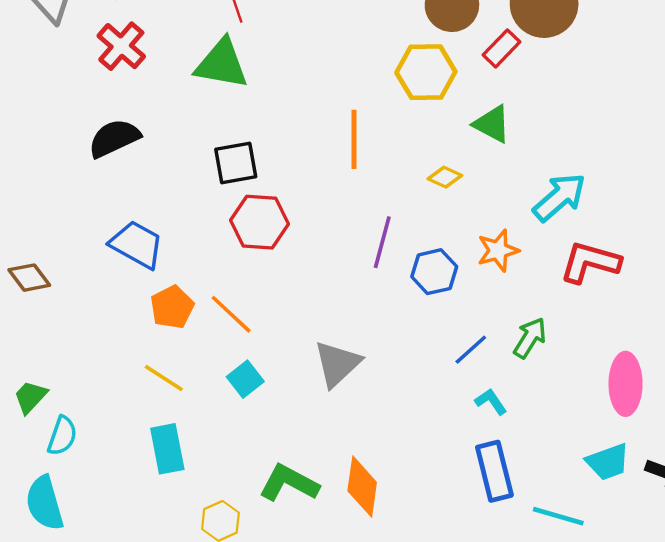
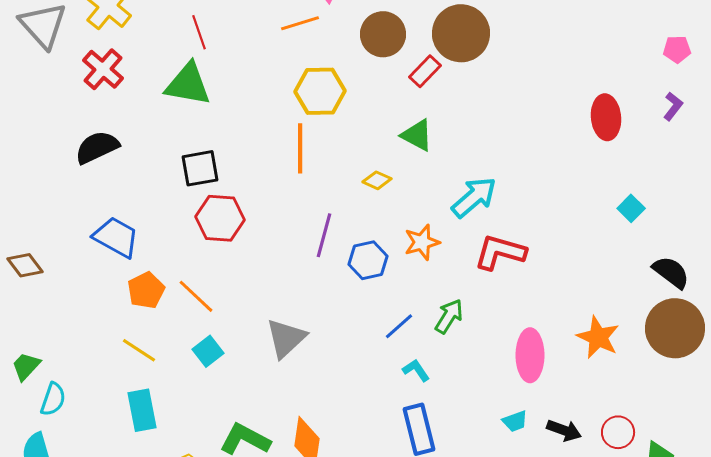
yellow hexagon: (426, 72) -> (320, 91), moved
cyan trapezoid: (608, 462) -> (515, 421), size x0.7

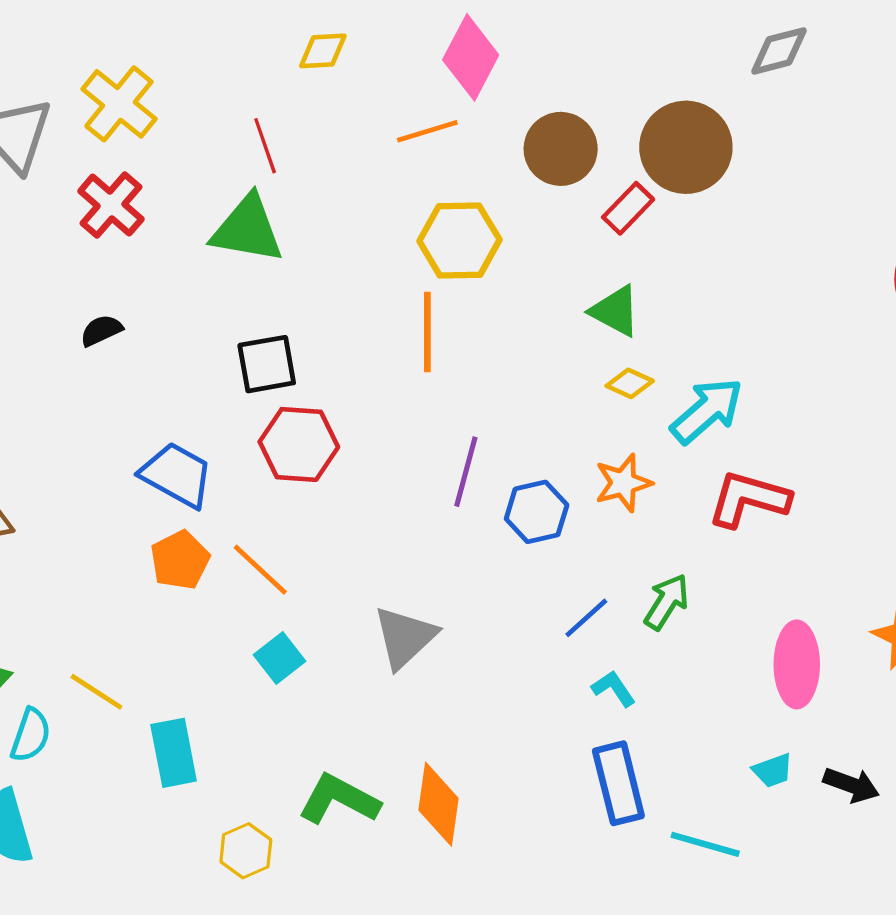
black semicircle: (97, 147) -> (101, 330), size x0.6
yellow diamond: (377, 180) -> (630, 383), moved
blue trapezoid: (116, 237) -> (177, 475), moved
yellow line: (139, 350) -> (96, 692), moved

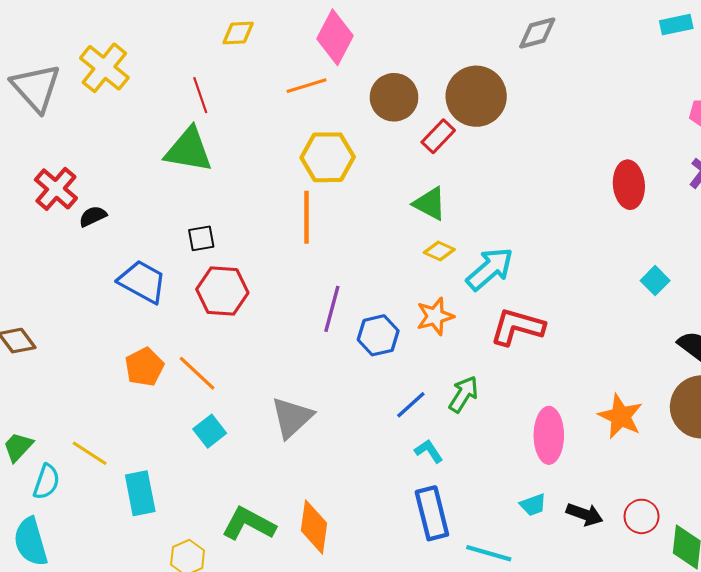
red cross: (111, 205) -> (56, 189), moved
black square: (267, 364) -> (201, 238), size x0.7
blue trapezoid: (177, 475) -> (142, 282), moved

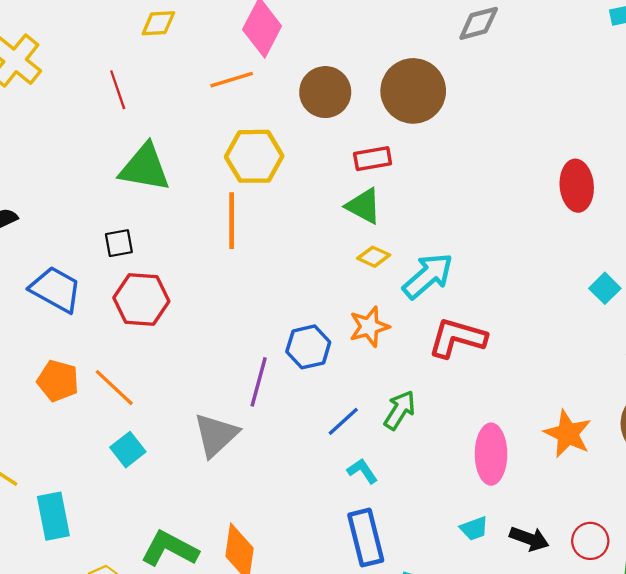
red rectangle: (438, 136) -> (373, 159), moved, turned 36
green triangle: (189, 150) -> (145, 168), moved
purple line: (332, 309) -> (259, 382), moved
orange pentagon: (144, 367) -> (58, 381), turned -30

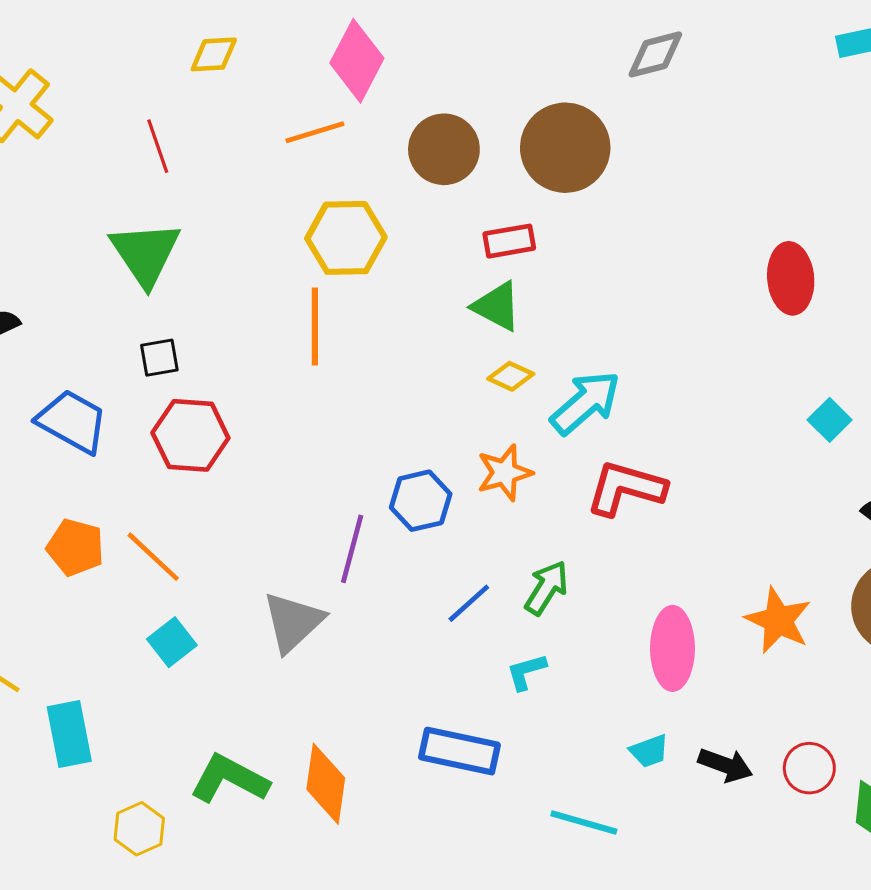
green triangle: (145, 168) -> (145, 253), moved, turned 46
cyan L-shape: (362, 471) -> (526, 672), moved, turned -72
blue rectangle: (366, 538) -> (459, 751), moved, turned -64

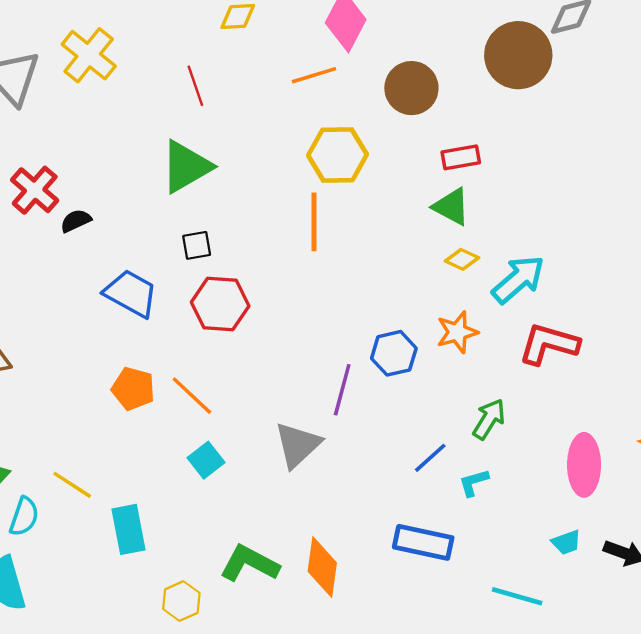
brown circle: (565, 148) -> (518, 55), moved
green triangle: (145, 253) -> (186, 167), turned 34
blue line: (469, 603) -> (430, 458), moved

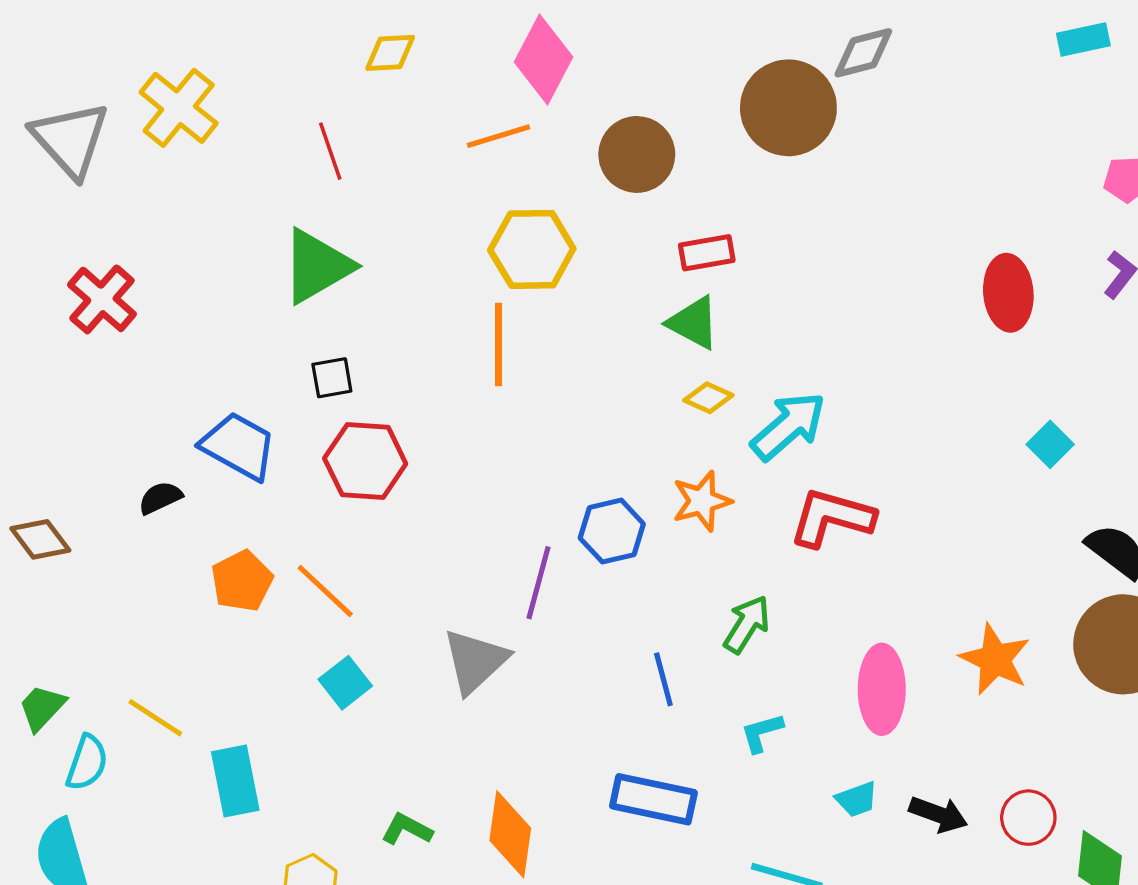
black semicircle: (76, 221) -> (160, 498), moved
orange pentagon: (133, 389) -> (242, 581), turned 30
blue line: (430, 458) -> (663, 679), turned -63
cyan L-shape: (474, 482) -> (762, 733), moved
green L-shape: (249, 563) -> (407, 829), size x0.6

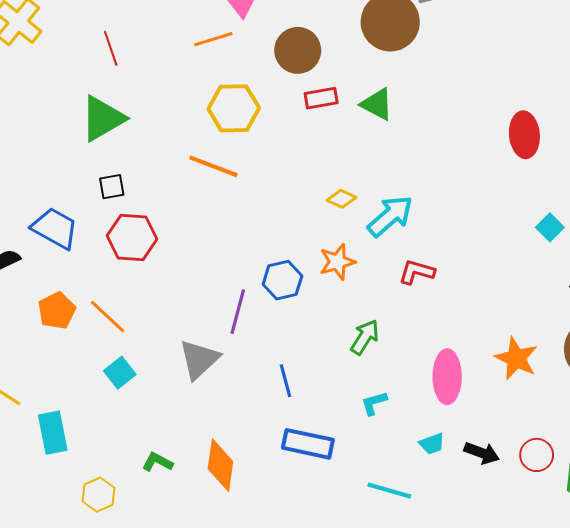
red rectangle: (707, 253) -> (321, 98), moved
green triangle: (693, 323) -> (377, 104), moved
orange line: (499, 344) -> (213, 166), turned -69
red L-shape: (832, 518) -> (417, 272), size x0.7
blue line: (663, 679) -> (286, 381), moved

